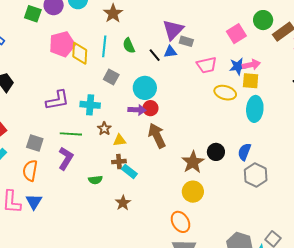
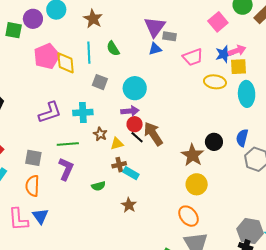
black line: (155, 55) -> (137, 137), moved
red circle: (150, 108) -> (135, 124), moved

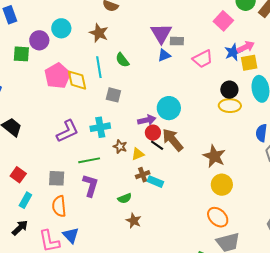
yellow ellipse: (215, 82) -> (230, 106), moved
cyan circle: (135, 88) -> (169, 108), moved
black circle: (214, 142) -> (229, 90), moved
brown star: (129, 205) -> (134, 221), moved

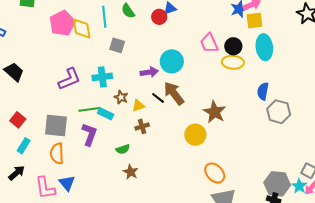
pink trapezoid: (203, 59) -> (209, 43), moved, turned 90
red circle: (153, 133) -> (159, 17), moved
gray square: (57, 178) -> (56, 125), size x1.4
cyan rectangle: (155, 182) -> (106, 114), moved
yellow circle: (222, 185) -> (195, 135), moved

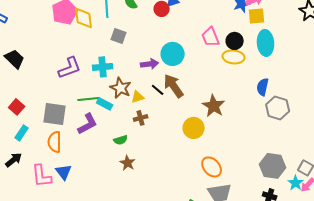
brown star: (121, 97) -> (121, 88), size x1.5
purple L-shape: (89, 134) -> (88, 124), turned 40
gray hexagon: (277, 184) -> (273, 166), moved

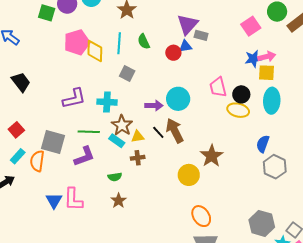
cyan rectangle: (105, 104) -> (117, 141), moved
orange semicircle: (55, 142) -> (37, 161), moved
pink L-shape: (42, 176) -> (73, 199), moved

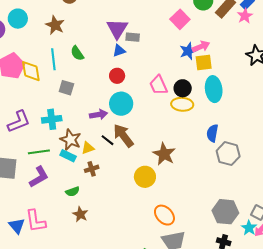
red circle: (173, 53) -> (117, 76), moved

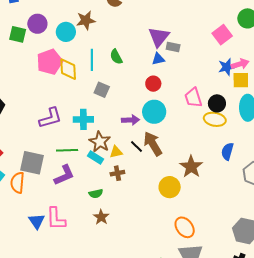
cyan circle: (18, 19) -> (66, 32), moved
brown star: (55, 25) -> (86, 20), moved, turned 30
blue semicircle: (212, 133) -> (227, 151), moved

